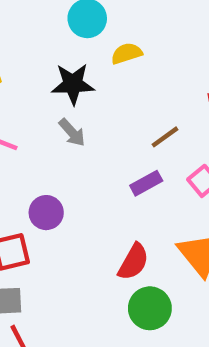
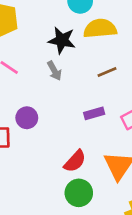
yellow semicircle: (127, 53) -> (100, 29), size x1.6
brown line: (165, 137) -> (107, 72), moved

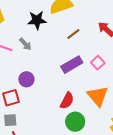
gray arrow: (54, 71) -> (25, 44), moved
purple rectangle: (94, 113) -> (72, 65), size x1.5

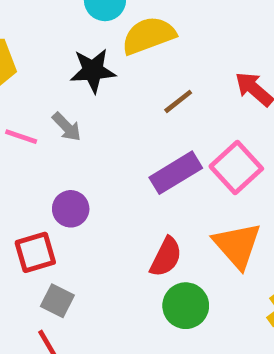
pink square: (98, 63) -> (236, 168), size x1.5
gray square: (10, 120) -> (57, 301), moved, turned 32

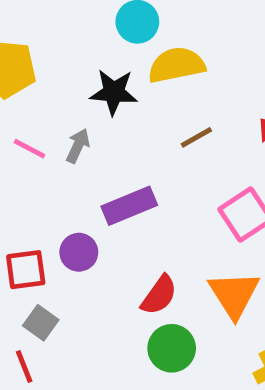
gray arrow: (67, 127) -> (78, 146), turned -120
purple rectangle: (176, 173) -> (129, 206), moved
purple circle: (71, 209) -> (79, 252), moved

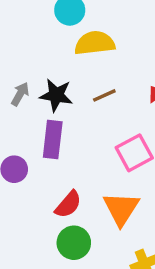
black star: (114, 92) -> (56, 95), moved
purple rectangle: (129, 206) -> (53, 140), turned -66

